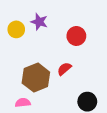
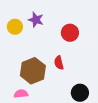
red semicircle: (64, 69) -> (59, 63), turned -64

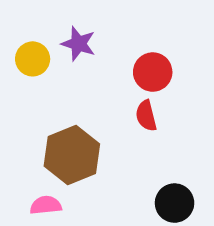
red semicircle: (59, 63) -> (146, 116), moved

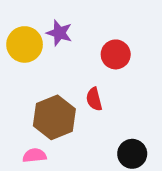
yellow circle: (33, 59) -> (25, 44), size x1.4
red semicircle: (146, 116) -> (94, 99), moved

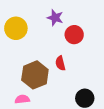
purple star: (59, 33) -> (55, 18), moved

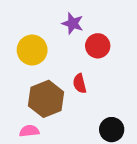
yellow circle: (16, 28) -> (32, 50), moved

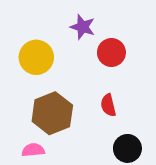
red semicircle: (80, 84) -> (108, 105), moved

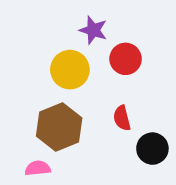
yellow circle: (36, 57) -> (70, 70), moved
black circle: (127, 148) -> (152, 149), moved

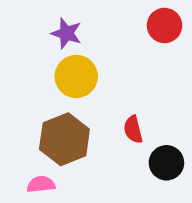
purple star: (93, 30) -> (66, 33), moved
red circle: (126, 59) -> (164, 25), moved

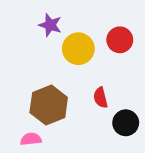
red circle: (164, 25) -> (120, 40), moved
yellow circle: (76, 76) -> (78, 49), moved

